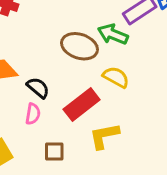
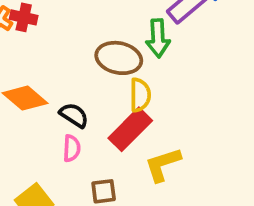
green arrow: (113, 34) -> (158, 38), turned -108
yellow semicircle: (116, 77) -> (140, 95), moved, turned 68

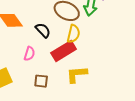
black semicircle: (74, 115) -> (43, 30), moved

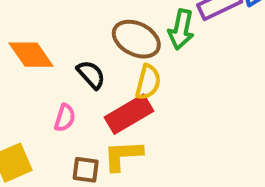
yellow L-shape: (77, 74) -> (123, 155), moved

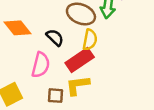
pink semicircle: (65, 118) -> (41, 65), size x1.5

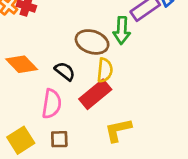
yellow L-shape: (78, 85) -> (118, 130), moved
brown square: (56, 96) -> (59, 139), moved

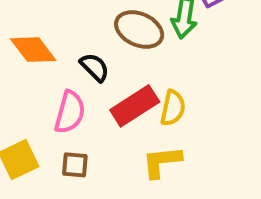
yellow semicircle: (105, 70) -> (173, 108), moved

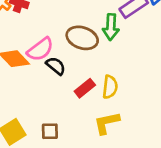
red rectangle: (135, 106) -> (85, 88), size x0.7
pink semicircle: (70, 112) -> (40, 49), moved, turned 44

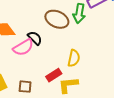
pink semicircle: (40, 49) -> (23, 47), moved
red rectangle: (85, 88) -> (54, 75), moved

